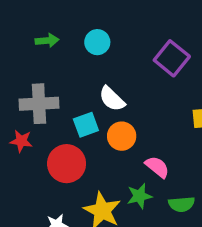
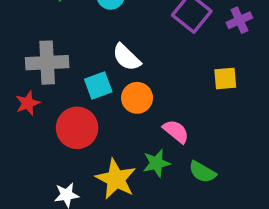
red star: (21, 141) -> (28, 103), turned -30
green semicircle: (182, 204) -> (202, 172), turned 35

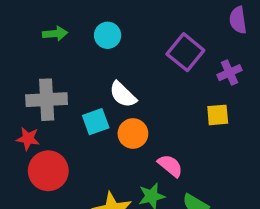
purple cross: (239, 20) -> (229, 73), moved
red star: (28, 103) -> (28, 139), turned 30
red circle: (77, 128) -> (48, 171), moved

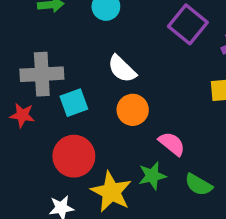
cyan square: (96, 122) -> (74, 103), moved
red circle: (48, 171) -> (74, 156), moved

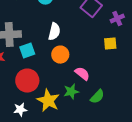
white semicircle: (122, 69) -> (54, 32), turned -120
green semicircle: (199, 185) -> (97, 97), turned -77

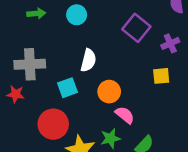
cyan square: (27, 51) -> (68, 88), moved
orange circle: (60, 55) -> (109, 92), moved

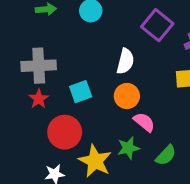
white semicircle: (88, 60) -> (125, 61), moved
red star: (15, 94) -> (39, 99), moved, turned 30

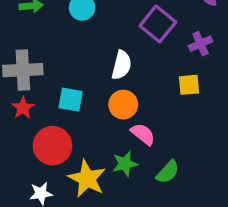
cyan square: (81, 92) -> (71, 100), turned 30

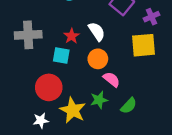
white semicircle: (122, 65) -> (97, 31), turned -48
yellow square: (189, 85) -> (143, 45), size x1.6
red star: (23, 108) -> (72, 36), moved

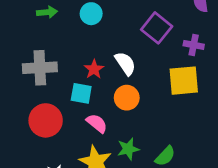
purple cross: (151, 17) -> (194, 45), turned 35
pink semicircle: (112, 79) -> (97, 123), moved
red circle: (49, 87) -> (46, 120), moved

